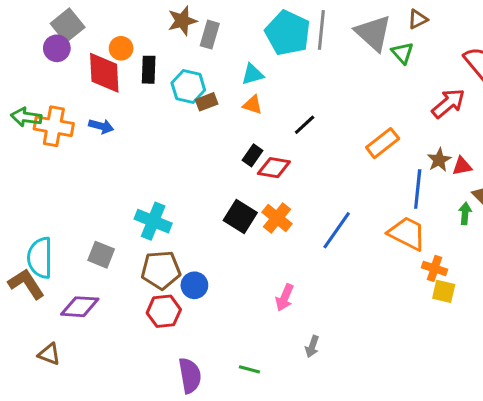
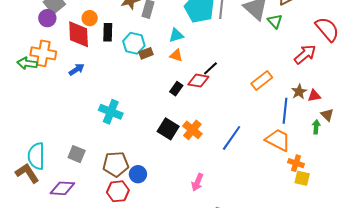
orange cross: (54, 126) -> (43, 53), moved
blue arrow: (101, 126) -> (77, 69), turned -49
red diamond: (274, 168) -> (198, 81), moved
cyan cross: (153, 221) -> (111, 112), moved

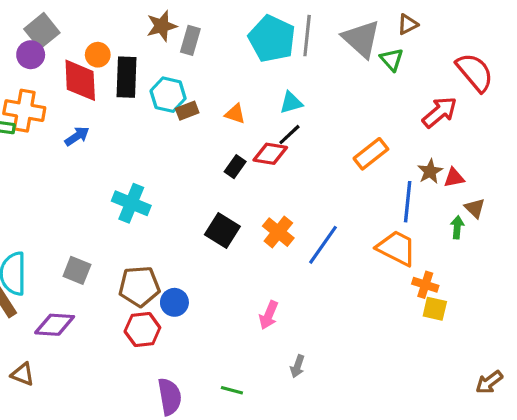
black rectangle: (108, 32) -> (126, 77), size x1.4
cyan triangle: (176, 35) -> (291, 103), moved
orange cross: (192, 130) -> (278, 232), moved

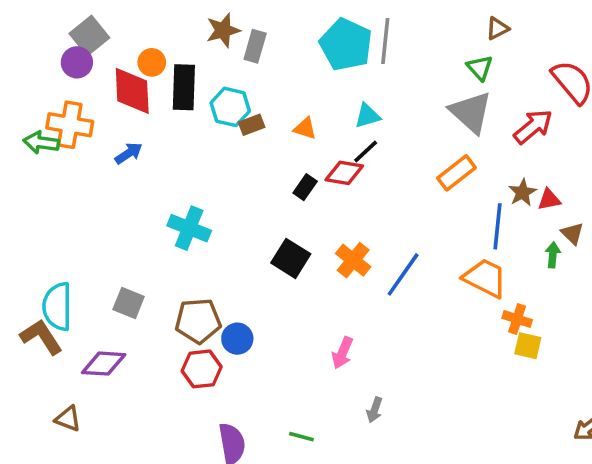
gray triangle: (361, 39) -> (471, 112), moved

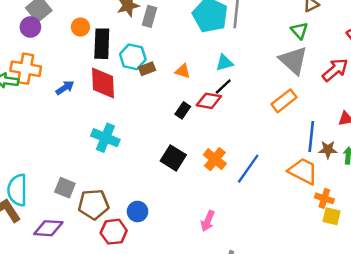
red diamond: (132, 91) -> (103, 83), moved
brown star: (522, 192) -> (328, 150), moved, turned 30
brown pentagon: (198, 321) -> (93, 204), moved

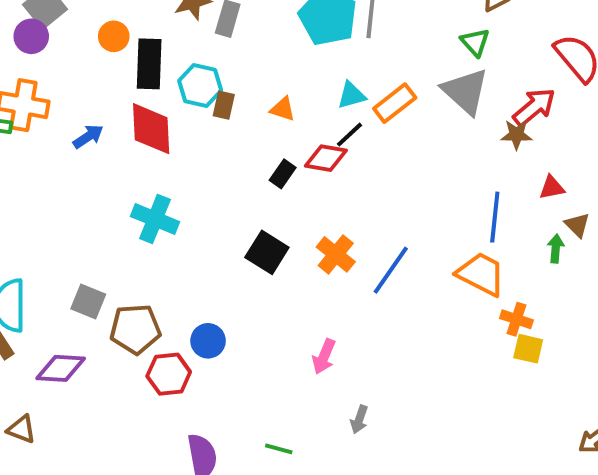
brown rectangle: (147, 69) -> (224, 105), turned -56
orange rectangle: (284, 101) -> (395, 103), moved
brown star: (328, 150) -> (516, 135), moved

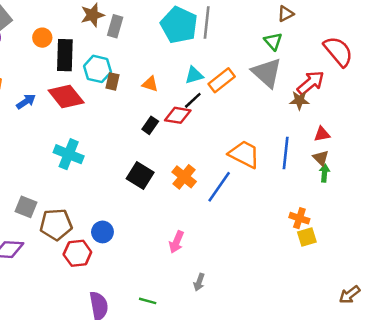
red diamond: (151, 129) -> (66, 97), turned -36
brown triangle: (577, 225) -> (321, 158), moved
orange trapezoid: (481, 274) -> (244, 154), moved
yellow square: (528, 349) -> (307, 237), turned -30

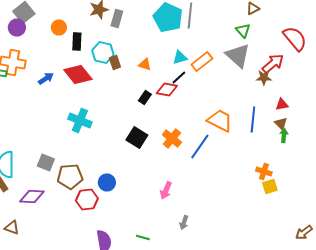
black rectangle: (65, 55) -> (77, 42), size x0.7
brown rectangle: (113, 81) -> (115, 62), turned -32

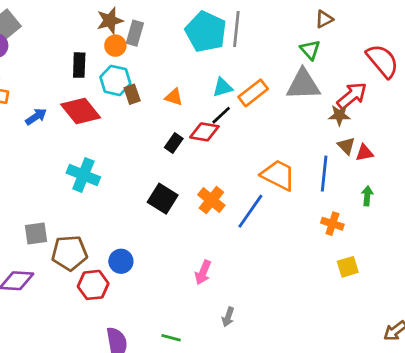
orange circle: (59, 28) -> (115, 46), moved
gray triangle: (238, 56) -> (303, 85), turned -44
brown triangle: (281, 124) -> (346, 146), moved
gray square: (46, 162) -> (36, 233), turned -30
orange cross: (264, 172) -> (332, 224), moved

